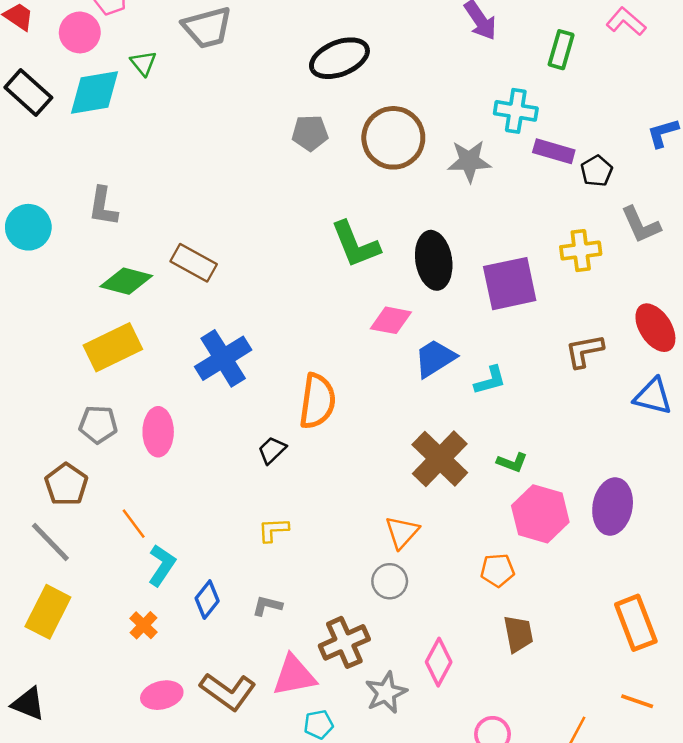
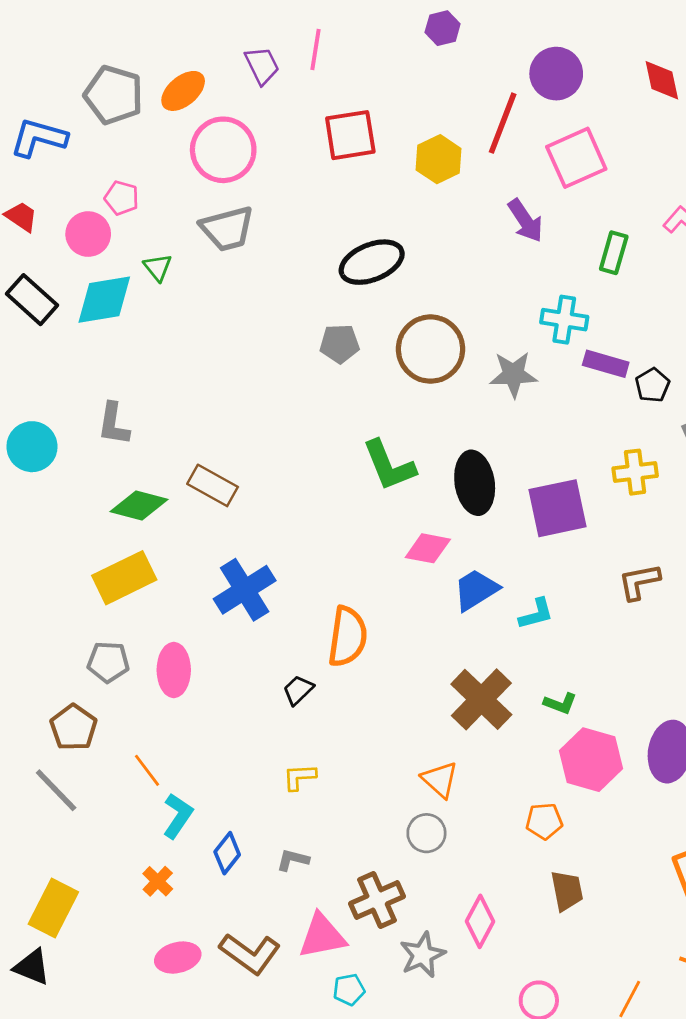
orange triangle: (402, 532) -> (440, 780), turned -30
yellow rectangle: (48, 612) -> (53, 908), moved

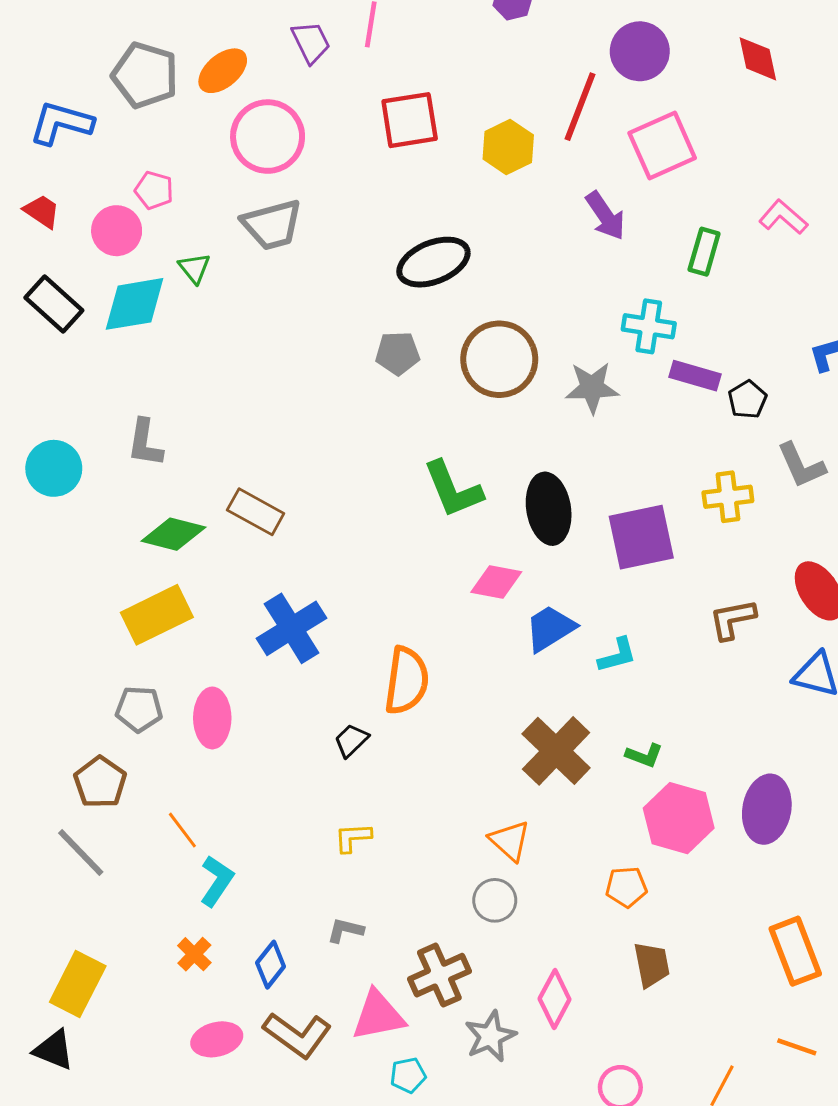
blue diamond: (227, 853) -> (271, 965), moved

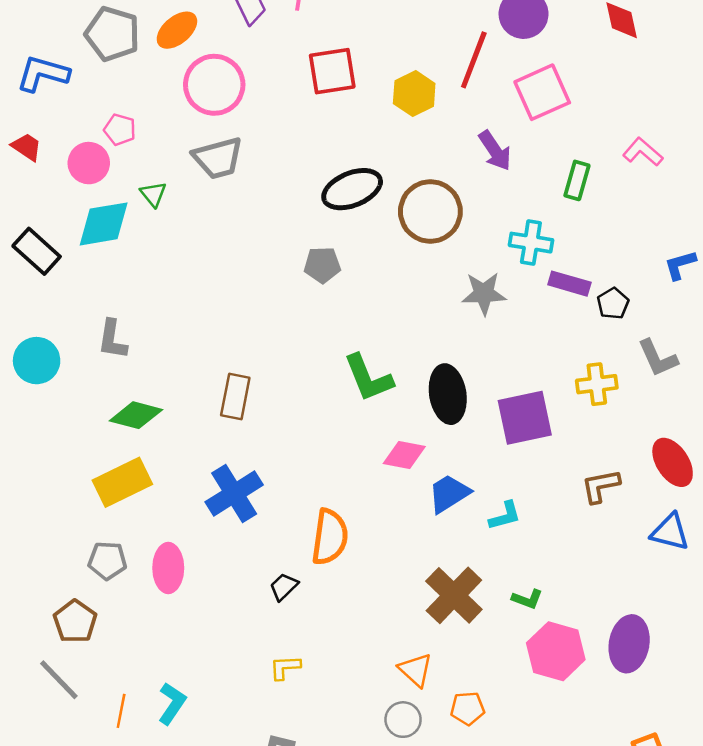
black rectangle: (54, 304) -> (37, 251), moved
brown circle: (499, 359) -> (430, 211), moved
brown rectangle: (256, 512) -> (235, 397), moved, turned 72
orange line: (182, 830) -> (121, 711), moved, turned 48
orange pentagon: (626, 887) -> (468, 708), moved

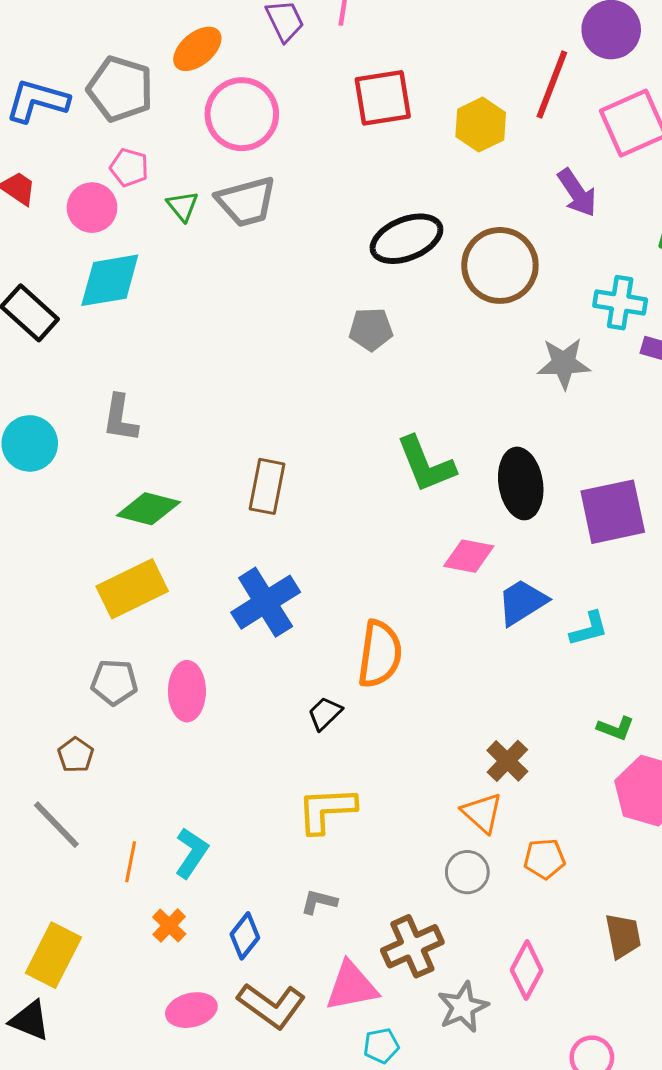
gray pentagon: (112, 34) -> (120, 89), moved
green triangle: (153, 194) -> (183, 206), moved
brown cross: (454, 595) -> (507, 761), moved, size x0.6
brown pentagon: (75, 621) -> (76, 755), size x0.7
yellow L-shape: (285, 667) -> (326, 810), size x1.6

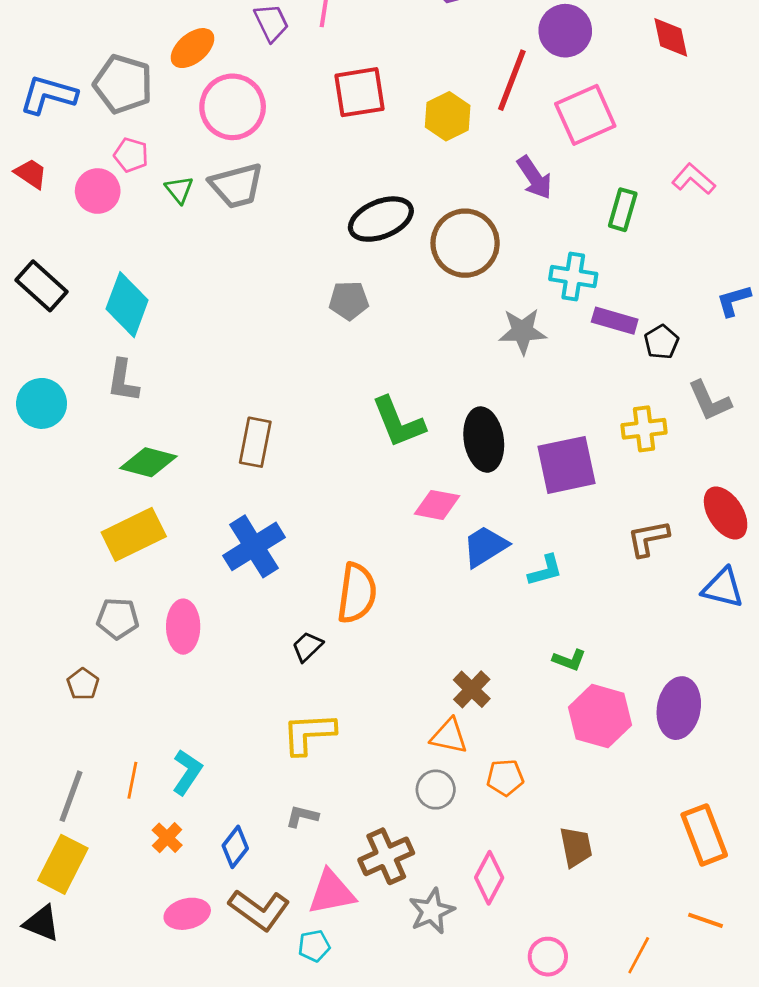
cyan diamond: (110, 280) -> (127, 305), moved, turned -60
orange triangle: (482, 813) -> (449, 736), turned -30
gray line: (56, 825) -> (71, 796), moved, turned 64
cyan pentagon: (381, 1046) -> (314, 946), moved

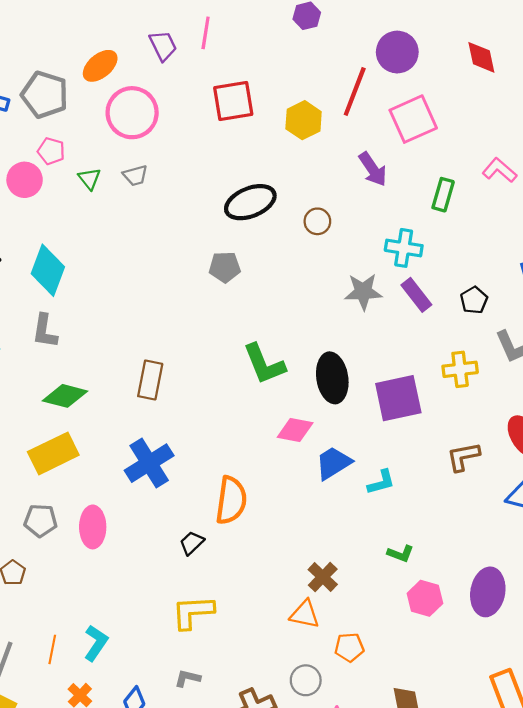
gray trapezoid: (237, 186) -> (135, 176), size x0.6
brown circle: (465, 243) -> (317, 221), size x0.5
purple rectangle: (615, 321) -> (416, 295), moved, turned 36
pink hexagon: (600, 716) -> (425, 598), size x0.7
gray circle: (436, 790) -> (306, 680), moved

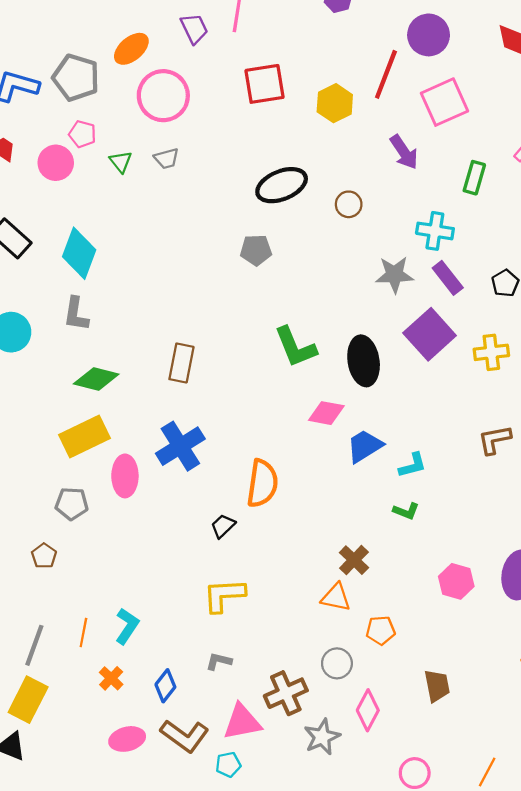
purple square: (398, 398) -> (430, 334), moved, turned -30
pink ellipse: (93, 527) -> (125, 476), moved
green L-shape: (400, 554) -> (406, 511), moved

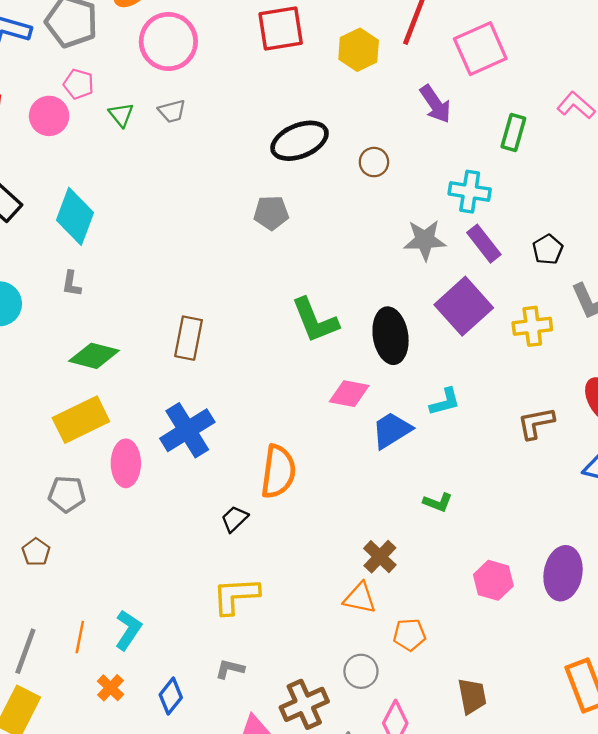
gray L-shape: (76, 314) -> (71, 284), size x0.7
cyan L-shape: (413, 465) -> (445, 402), moved

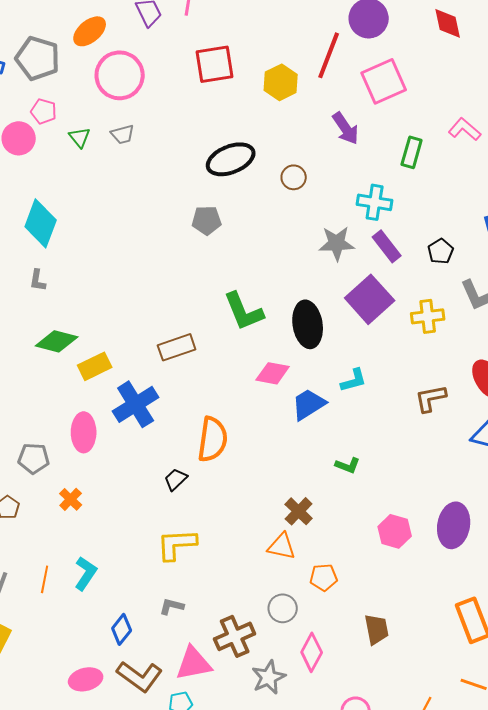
brown rectangle: (188, 338) -> (177, 347), moved, turned 60
yellow rectangle: (81, 420) -> (95, 366), moved, size x0.7
orange cross: (110, 688) -> (71, 499), moved

